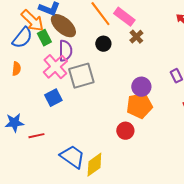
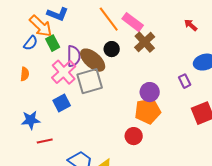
brown ellipse: (63, 26) -> (93, 60), moved
brown cross: (136, 37) -> (145, 42), size x1.5
blue semicircle: (22, 38) -> (31, 43), size x0.7
blue star: (14, 123) -> (31, 120), moved

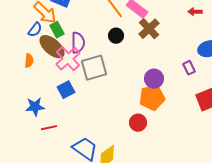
red arrow: (191, 25) -> (195, 12), turned -40
brown ellipse: (93, 60) -> (52, 47), moved

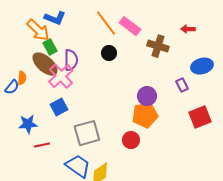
brown cross: (149, 29) -> (158, 46), moved, turned -30
blue semicircle: (35, 30) -> (12, 87), moved
gray square: (94, 68) -> (87, 133), moved

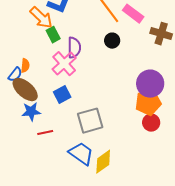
brown ellipse: (45, 64) -> (25, 90), moved
purple circle: (147, 96) -> (150, 84), size x1.4
red circle: (131, 140) -> (151, 123), moved

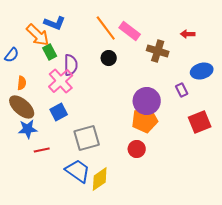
blue semicircle: (15, 75) -> (12, 55), moved
red circle: (151, 123) -> (137, 149), moved

